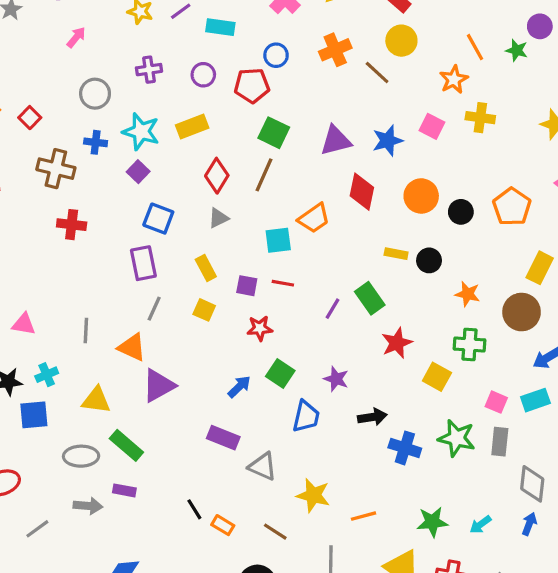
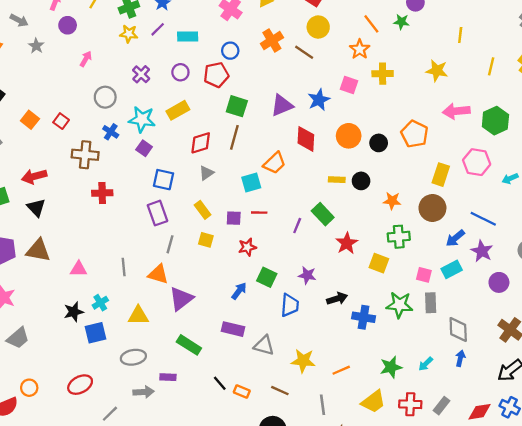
purple cross: (149, 70) -> (141, 74), turned -30
blue cross: (96, 142) -> (111, 132), turned 35
red diamond: (217, 176) -> (201, 143), turned 50
green rectangle: (126, 445) -> (189, 345), moved

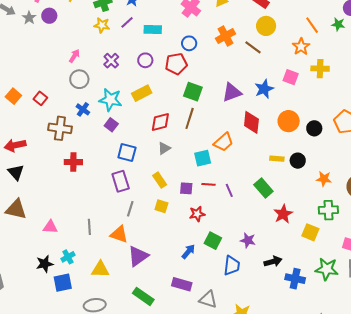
gray star: (36, 46) -> (29, 18), moved
pink arrow: (86, 59) -> (74, 56), moved
purple line: (297, 226) -> (229, 190), moved, turned -48

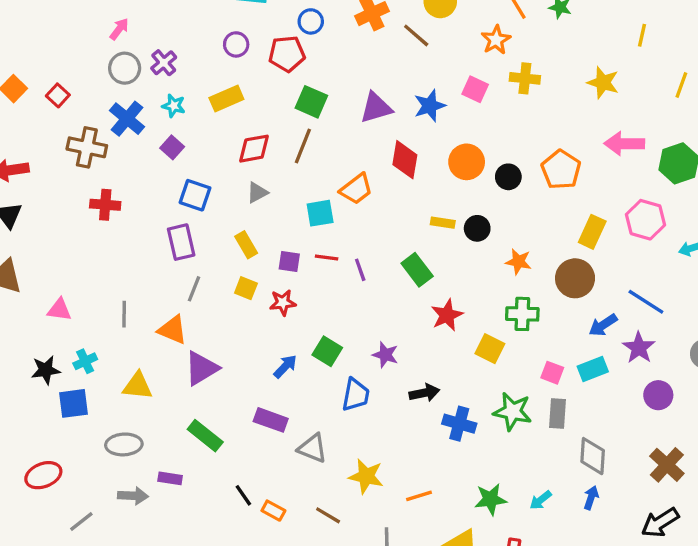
purple cross: (111, 61) -> (164, 63), moved
cyan star: (110, 100) -> (174, 106), size x0.6
blue cross: (83, 109) -> (127, 119), size x1.5
red star: (197, 214) -> (283, 303), moved

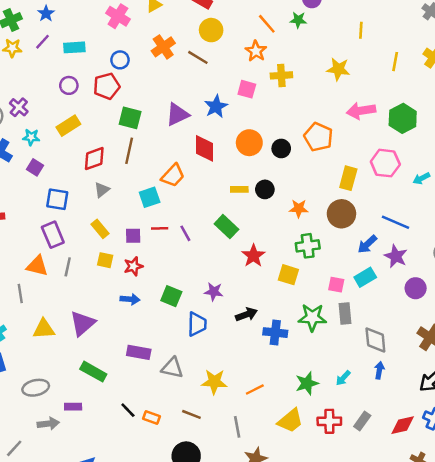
orange triangle: (172, 330) -> (37, 266), moved
blue arrow: (285, 366) -> (130, 299), moved, turned 60
yellow triangle: (137, 386) -> (44, 329), moved

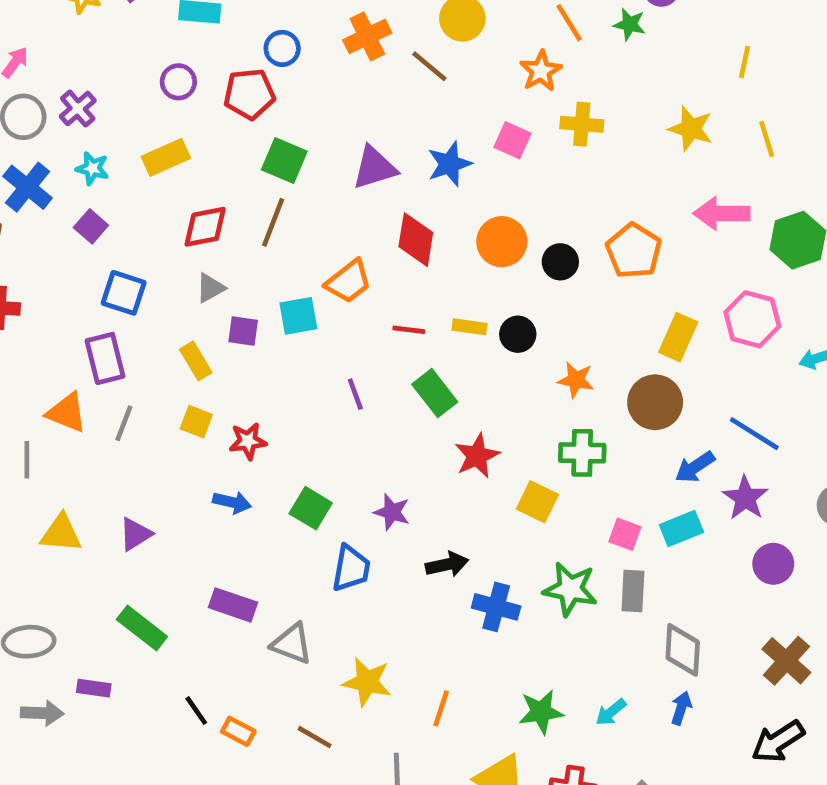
yellow line: (395, 62) -> (767, 139), moved, turned -36
red line: (160, 228) -> (409, 330), moved
purple square: (133, 236) -> (243, 331), moved
purple triangle: (83, 323) -> (136, 534), size x0.7
orange line: (255, 390) -> (441, 708), turned -54

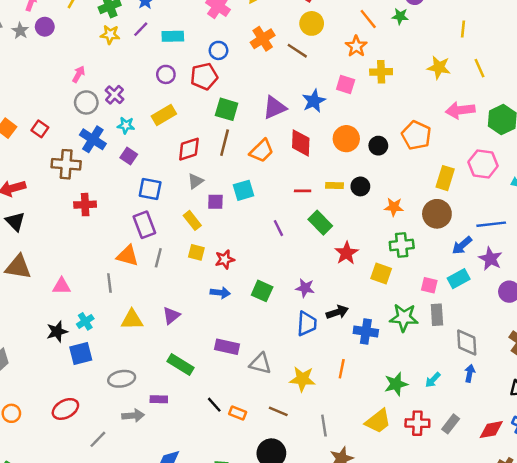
orange trapezoid: (349, 281) -> (262, 151), moved
blue line: (754, 434) -> (491, 224), turned -32
blue trapezoid: (351, 568) -> (307, 324), moved
orange line: (441, 708) -> (342, 369), moved

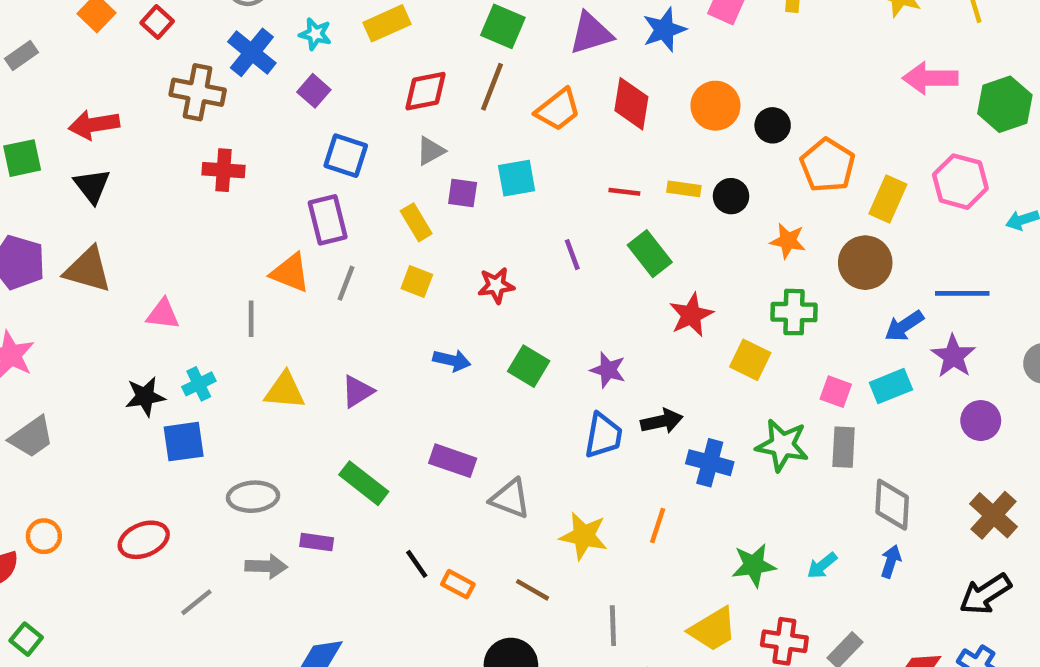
orange pentagon: (416, 135) -> (828, 165), moved
red star: (225, 259) -> (496, 285), moved

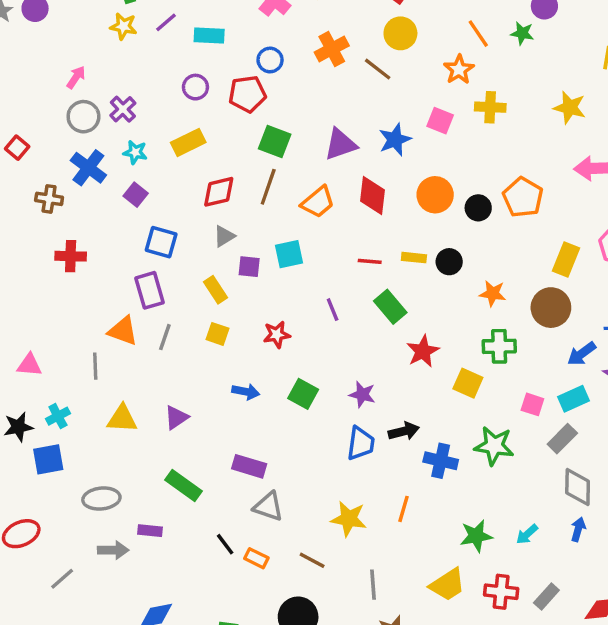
brown cross: (198, 92) -> (49, 199), size x0.7
orange pentagon: (828, 165) -> (523, 197), moved
gray rectangle: (844, 447) -> (562, 439), moved, turned 44
gray triangle: (510, 499) -> (268, 507), moved

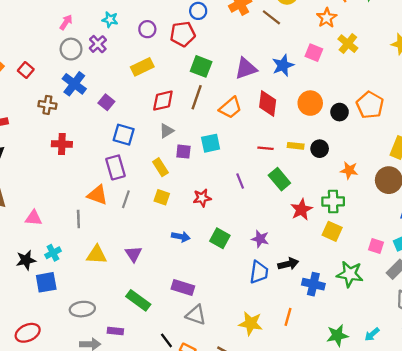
yellow cross: (490, 107) -> (348, 44), turned 36
cyan star: (135, 152) -> (110, 20), moved
green cross: (499, 346) -> (333, 201), moved
purple triangle: (176, 417) -> (134, 254), turned -30

